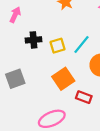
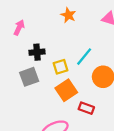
yellow square: (58, 46) -> (61, 67), moved
gray square: (15, 79) -> (29, 77), moved

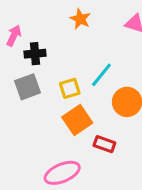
black cross: (37, 52) -> (35, 54), moved
gray square: (29, 77) -> (27, 87), moved

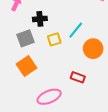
black cross: (35, 54) -> (40, 19), moved
orange square: (77, 120) -> (27, 66), moved

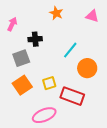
yellow square: (54, 39) -> (49, 83), moved
red rectangle: (78, 77) -> (72, 96), size x1.6

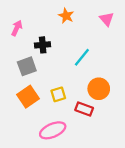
pink triangle: (92, 16) -> (107, 19), turned 32
orange circle: (87, 68) -> (99, 89), moved
red rectangle: (72, 96) -> (84, 109), size x0.7

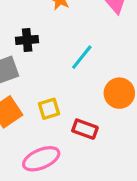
orange circle: (99, 89) -> (119, 93), moved

